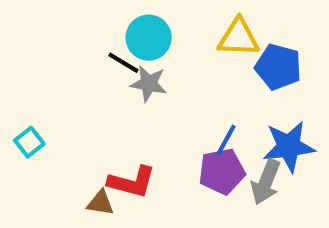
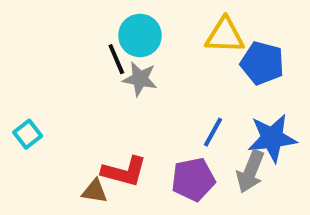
black line: (123, 63) -> (116, 59), turned 36
purple pentagon: (222, 172) -> (193, 179), moved

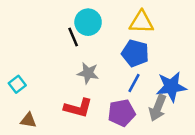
blue pentagon: (262, 63) -> (135, 53), moved
gray star: (140, 79) -> (88, 73), moved
brown triangle: (95, 191) -> (28, 120), moved

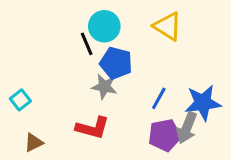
yellow triangle: (141, 22) -> (168, 26), turned 30
blue pentagon: (135, 53) -> (116, 63), moved
purple pentagon: (122, 113) -> (165, 135), moved
brown triangle: (28, 120) -> (34, 143), turned -35

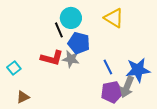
blue line: (159, 98) -> (108, 67), turned -56
red L-shape: (93, 128) -> (52, 58), moved

